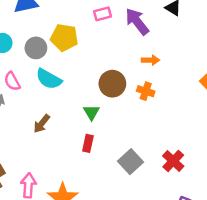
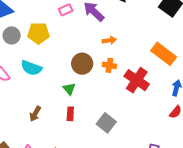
gray circle: (36, 48) -> (12, 35), moved
brown arrow: (42, 124) -> (35, 114), moved
red cross: (173, 161) -> (137, 80), moved, size x1.4

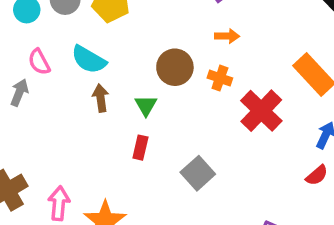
brown arrow: (35, 114) -> (101, 98), moved, turned 133

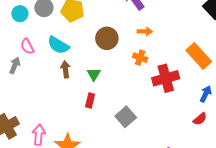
brown circle: (175, 67) -> (107, 38), moved
red cross: (261, 111) -> (166, 78), turned 30

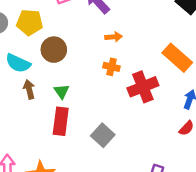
brown circle: (107, 38) -> (54, 50), moved
red rectangle: (90, 100) -> (61, 121), size x1.6

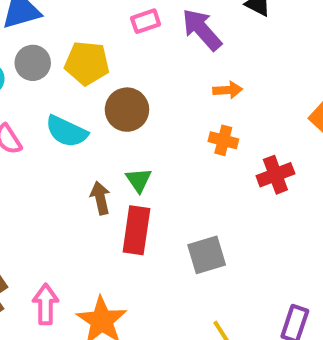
red cross: (143, 87) -> (275, 175), size x0.7
brown arrow: (29, 89) -> (100, 198), moved
gray square: (103, 135) -> (207, 255), turned 30

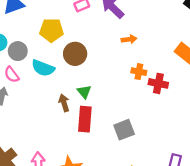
gray circle: (33, 63) -> (18, 51), moved
orange cross: (223, 140) -> (139, 72), moved
red cross: (275, 175) -> (158, 83), turned 36

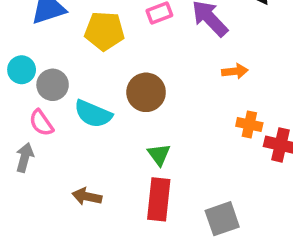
yellow pentagon: (52, 30) -> (104, 31), moved
brown arrow: (64, 103) -> (87, 197), moved, turned -63

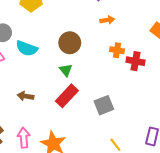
brown circle: (146, 92) -> (70, 43), moved
red rectangle: (159, 199) -> (67, 96), turned 40

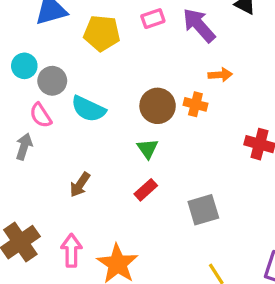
orange cross: (117, 50) -> (195, 104), moved
brown arrow: (25, 96) -> (80, 185), turned -70
red rectangle: (67, 96) -> (146, 190), size x0.6

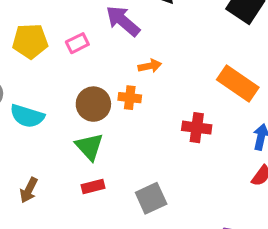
pink rectangle: (153, 19) -> (77, 43), moved
green triangle: (148, 149) -> (89, 147), size x1.4
red rectangle: (146, 190) -> (93, 187), turned 35

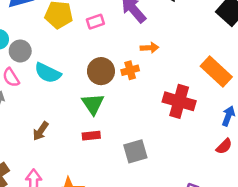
orange cross: (130, 98) -> (130, 70), turned -30
red cross: (197, 128) -> (179, 101), size x1.4

